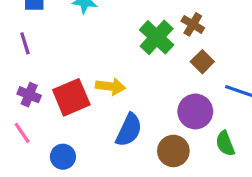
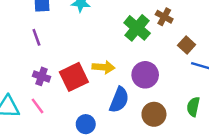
brown square: (202, 62) -> (187, 45), moved
purple circle: (195, 111) -> (145, 75), moved
green semicircle: (225, 143) -> (193, 107), turned 36
blue circle: (63, 157) -> (86, 124), moved

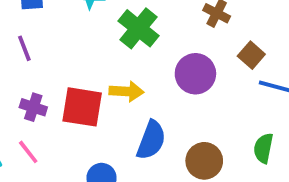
green cross: (137, 28) -> (139, 28), moved
purple circle: (145, 75) -> (195, 74), moved
red square: (74, 77) -> (82, 107), turned 36

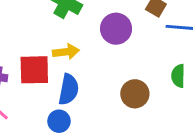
blue semicircle: (151, 140) -> (69, 89), moved

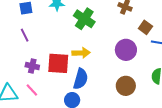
purple circle: (116, 29) -> (126, 50), moved

